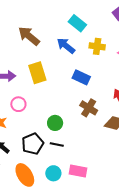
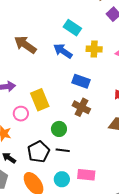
yellow rectangle: (37, 73) -> (40, 100), moved
brown cross: (89, 108) -> (81, 107), moved

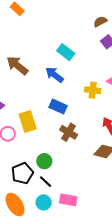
yellow cross: (94, 49) -> (93, 90), moved
blue rectangle: (81, 81) -> (58, 107), moved
green circle: (59, 129) -> (44, 161), moved
black line: (63, 150) -> (45, 182), moved, turned 32

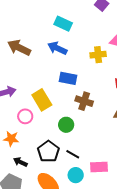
green circle: (44, 161) -> (66, 125), moved

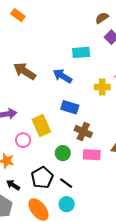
cyan rectangle: (63, 24) -> (81, 52), moved, turned -36
pink rectangle: (99, 167) -> (92, 155), moved

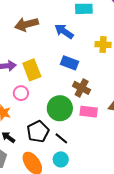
brown arrow: (25, 71) -> (26, 24), turned -50
yellow rectangle: (41, 126) -> (32, 70), moved
green circle: (63, 153) -> (60, 108), size x1.6

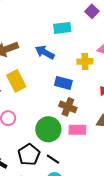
blue rectangle: (70, 63) -> (63, 83), moved
yellow rectangle: (32, 70) -> (16, 81), moved

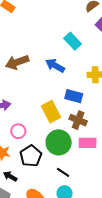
cyan rectangle: (62, 28) -> (73, 41), turned 54
yellow rectangle: (16, 81) -> (51, 112), moved
black pentagon: (29, 155) -> (31, 156), moved

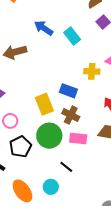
blue arrow: (55, 65) -> (44, 28), moved
black line: (63, 172) -> (66, 167), moved

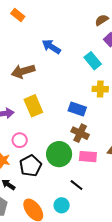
cyan rectangle: (72, 36) -> (93, 61), moved
yellow rectangle: (44, 104) -> (33, 106), moved

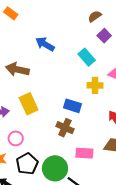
brown arrow: (23, 71) -> (17, 69), turned 30
brown cross: (80, 133) -> (65, 128), moved
green circle: (59, 154) -> (55, 168), moved

